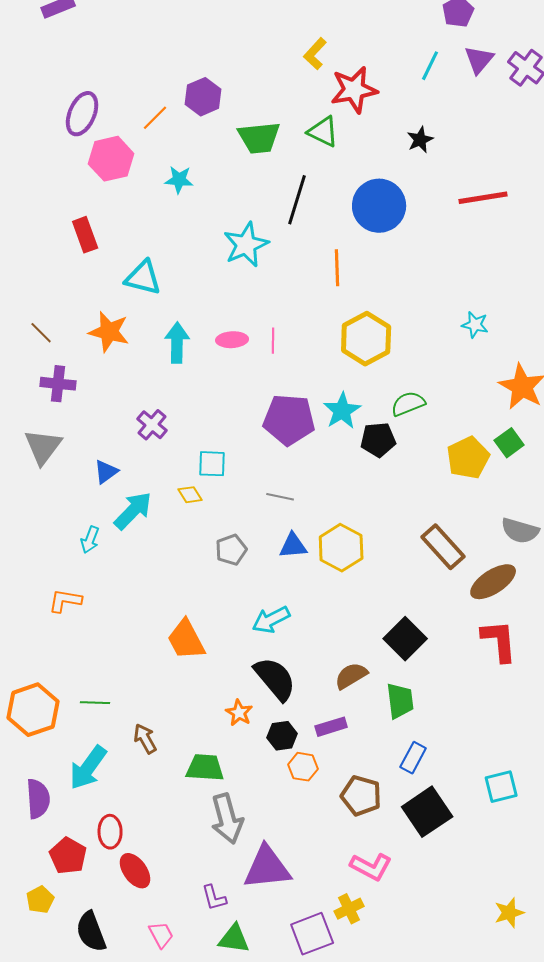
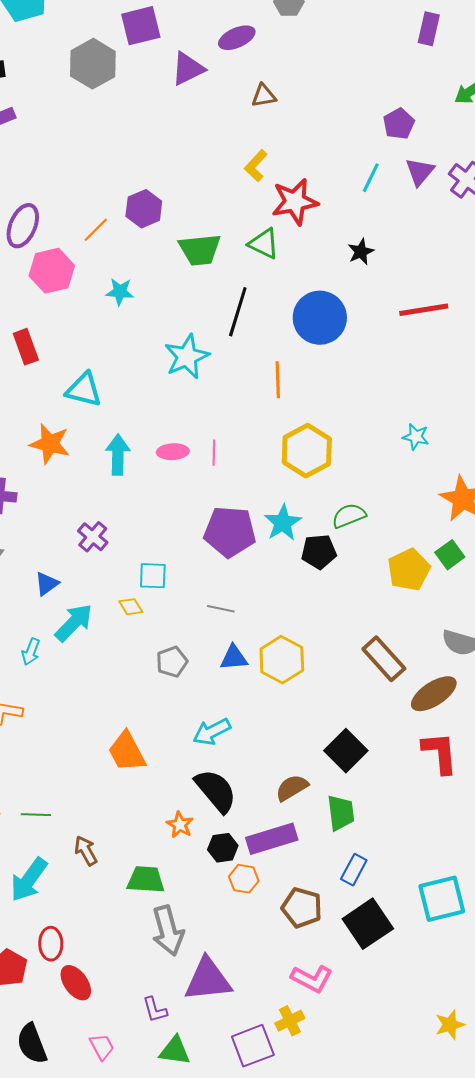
purple rectangle: (331, 727) -> (272, 839), size x1.6
cyan square: (501, 787) -> (442, 899), size x1.4

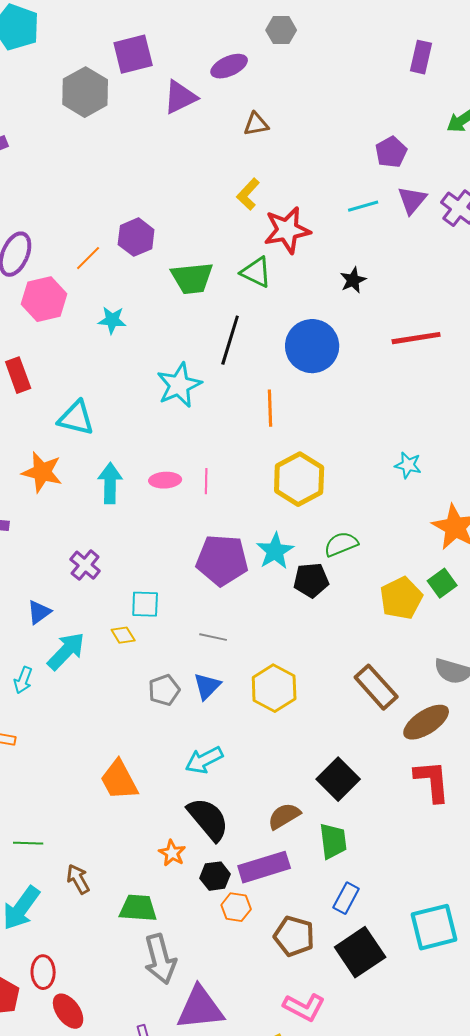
cyan line: (371, 178) -> (363, 206), turned 48
blue triangle: (234, 658) -> (207, 686), moved, turned -40

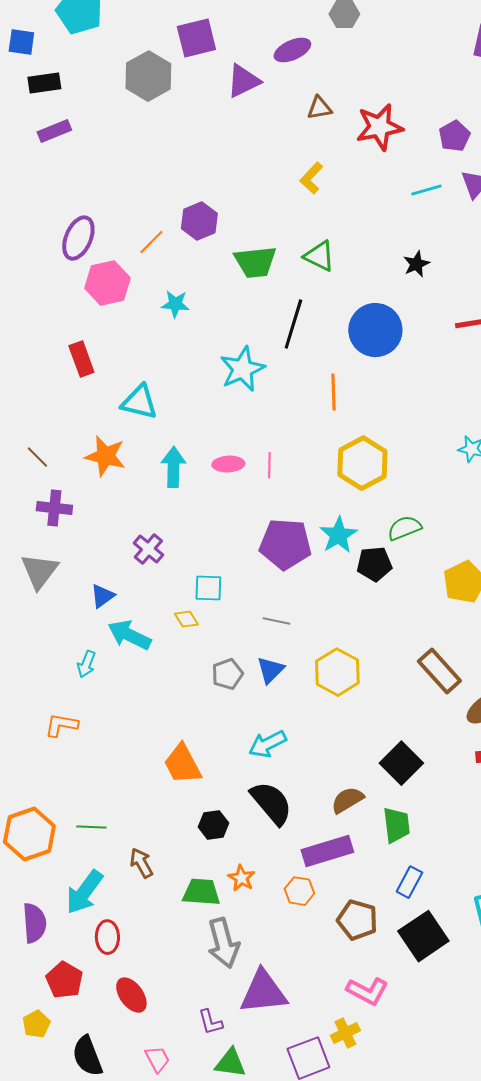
red star: (287, 230) -> (379, 127), moved
cyan arrow: (66, 651) -> (129, 635), turned -108
orange star: (172, 853) -> (241, 878), moved
black hexagon: (215, 876) -> (213, 825), moved
red ellipse: (43, 972) -> (107, 937), moved

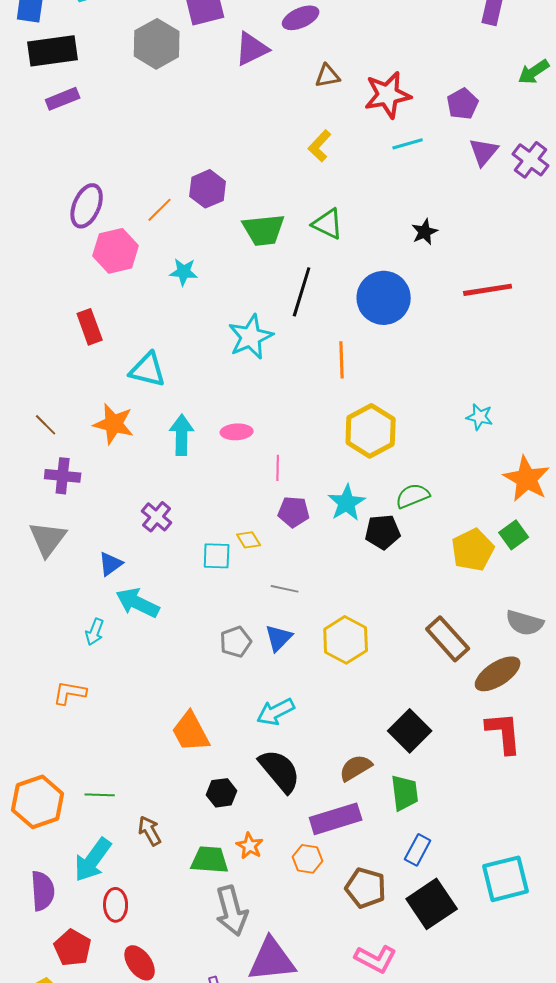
black rectangle: (44, 83) -> (53, 51), size x1.5
cyan line: (426, 190) -> (408, 144), moved
pink line: (269, 465) -> (278, 468), moved
purple pentagon: (285, 544) -> (294, 512), size x0.6
yellow diamond: (186, 619) -> (249, 540), moved

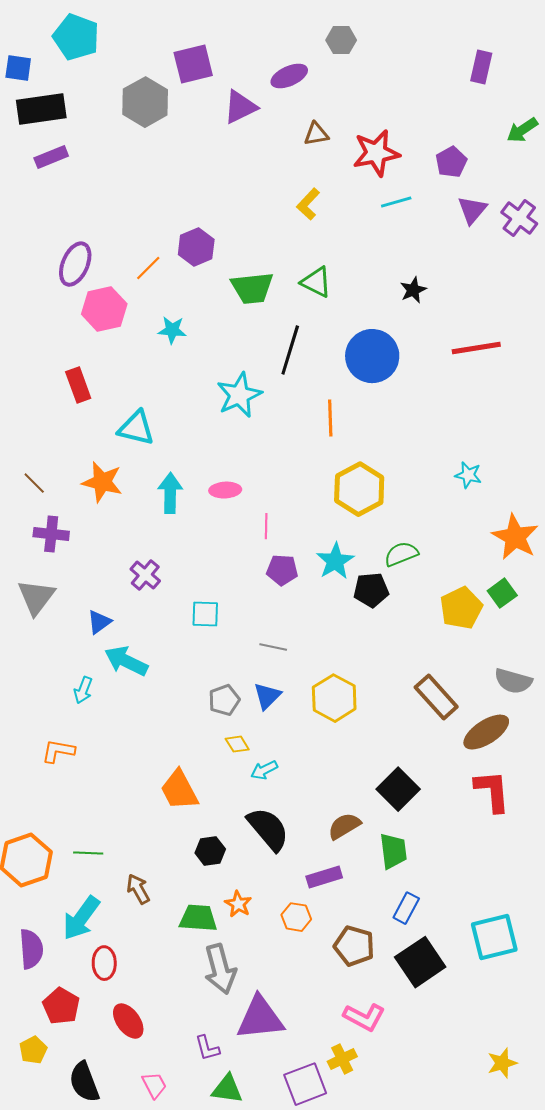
yellow diamond: (249, 540) -> (237, 744), moved
cyan arrow: (276, 712) -> (264, 770), size x0.7
purple rectangle: (336, 819) -> (324, 877), size x0.7

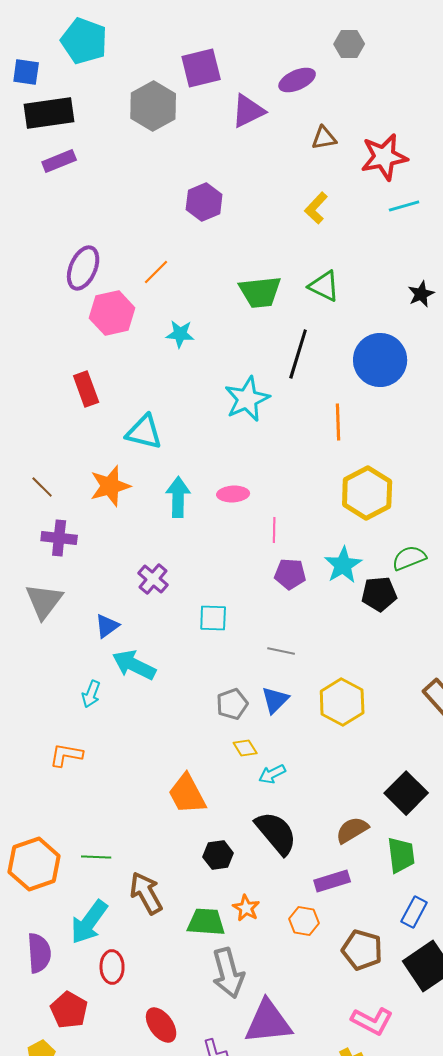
purple hexagon: (196, 247) -> (204, 202), moved
orange star: (102, 482) -> (110, 486), turned -30
brown arrow: (138, 889) -> (146, 893), size x1.4
red ellipse: (128, 1021) -> (161, 1025), moved

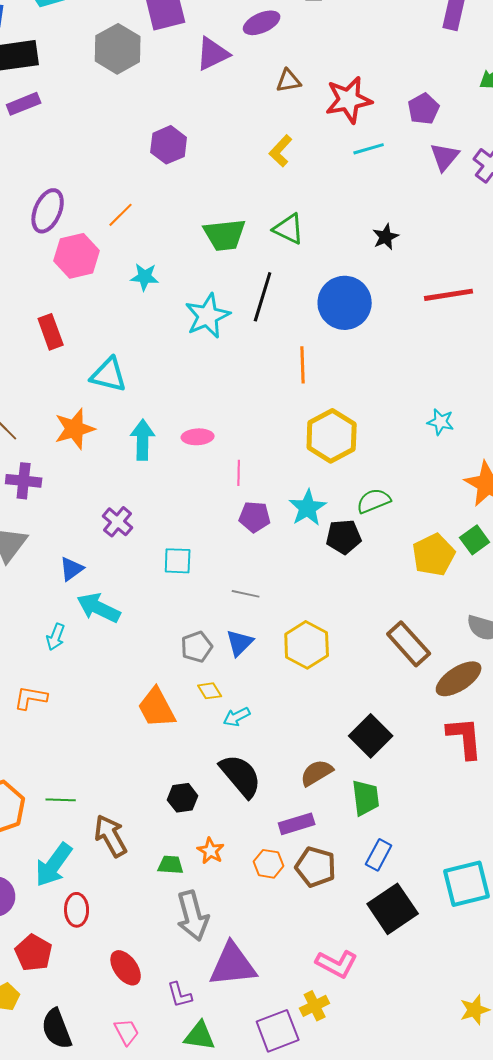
cyan star: (247, 399) -> (208, 316), moved
orange trapezoid: (187, 794) -> (157, 708), moved
green trapezoid: (206, 922) -> (171, 865), size x0.7
brown pentagon: (362, 950) -> (316, 867), moved

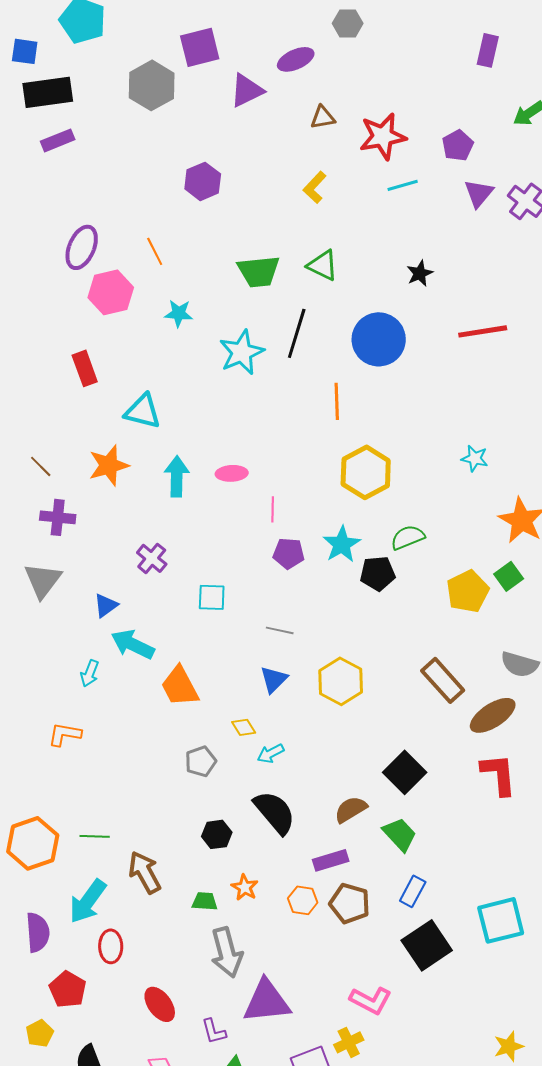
orange line: (121, 215) -> (155, 251), turned -72
gray pentagon: (197, 647) -> (201, 761), moved
orange trapezoid: (157, 708) -> (180, 686), moved
green trapezoid: (366, 798) -> (400, 834), turned -36

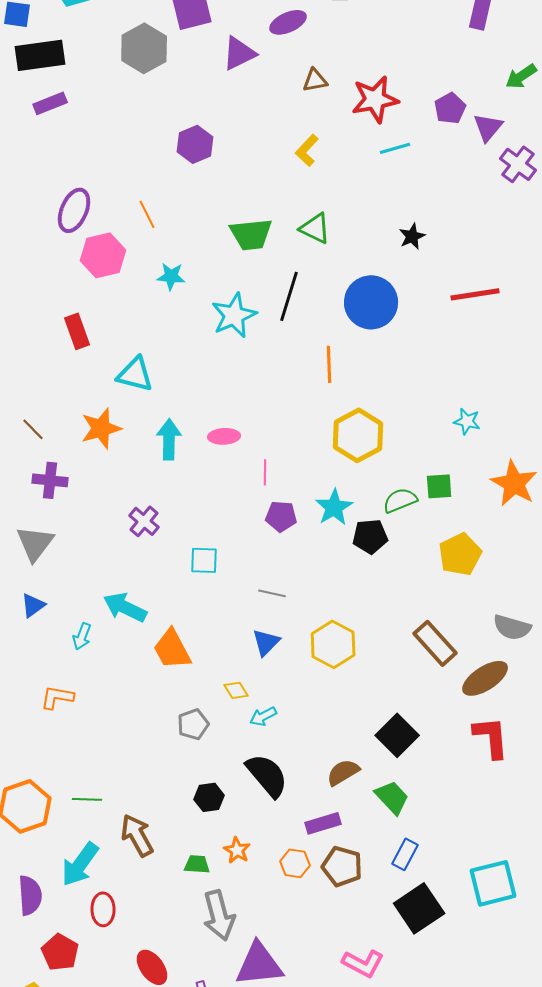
purple triangle: (479, 193) -> (488, 127), moved
green square: (509, 576) -> (439, 486), moved, turned 32
blue triangle: (106, 605) -> (33, 605), moved

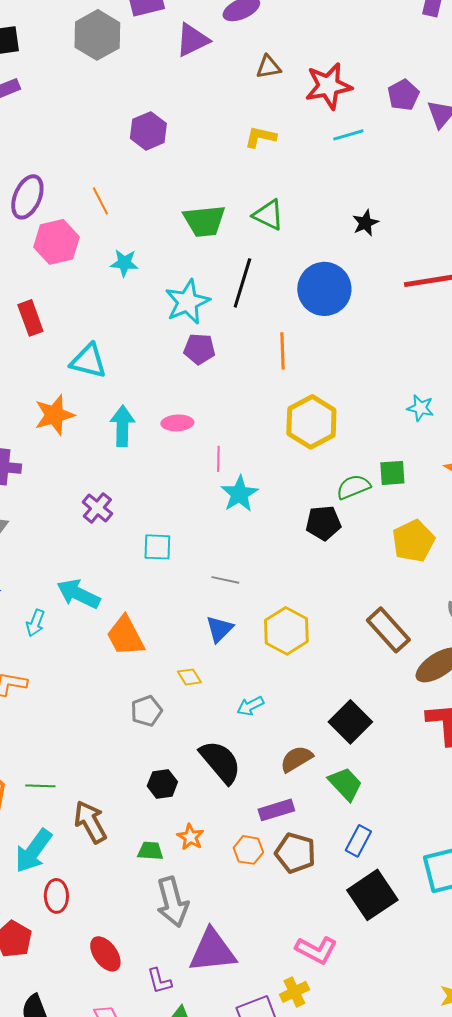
yellow L-shape: (307, 150) -> (260, 137), turned 60
cyan star: (334, 507) -> (239, 494), moved
purple pentagon: (281, 516) -> (199, 349), moved
cyan arrow: (263, 716) -> (250, 706), moved

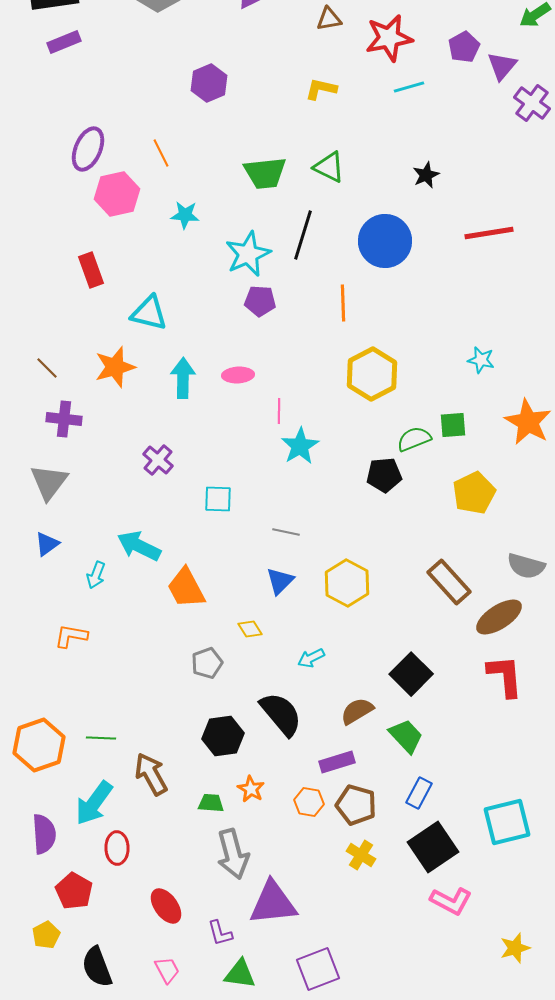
black hexagon: (162, 784) -> (223, 736), size x1.4
pink L-shape: (316, 950) -> (451, 901), moved
yellow cross: (294, 992) -> (361, 855), moved, turned -32

